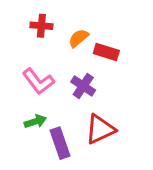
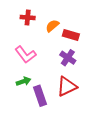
purple cross: (83, 86) -> (68, 58), moved

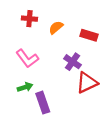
red rectangle: (71, 35) -> (89, 35), moved
red triangle: (67, 86) -> (87, 83), moved

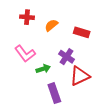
green arrow: (25, 87) -> (43, 69), moved
purple rectangle: (43, 103) -> (54, 93), moved

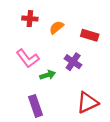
red triangle: (80, 76) -> (87, 103), moved
purple rectangle: (54, 93) -> (35, 106), moved

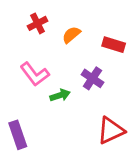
red cross: (30, 19) -> (38, 23), turned -32
purple rectangle: (35, 106) -> (18, 135), moved

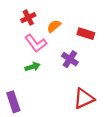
pink L-shape: (35, 74) -> (36, 43), moved
green arrow: (60, 95) -> (33, 67), moved

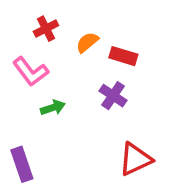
red rectangle: (86, 34) -> (123, 56), moved
pink L-shape: (36, 43) -> (31, 72), moved

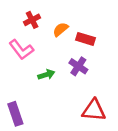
green arrow: (53, 108) -> (46, 75), moved
red triangle: (135, 159) -> (94, 110), turned 30

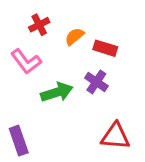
green arrow: (46, 75) -> (57, 92), size x1.5

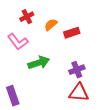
red rectangle: (105, 48) -> (72, 33), turned -35
purple cross: (96, 82) -> (77, 70), moved, turned 35

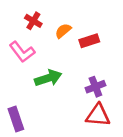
red cross: (27, 17) -> (33, 21), turned -32

